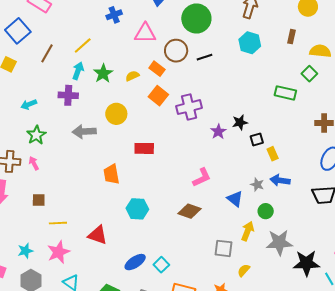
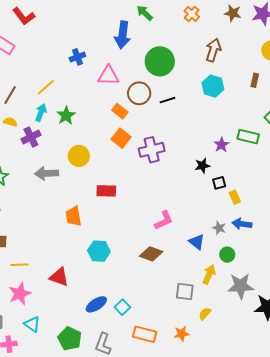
yellow semicircle: (132, 76) -> (10, 122), moved, turned 40
purple cross: (68, 95) -> (31, 137), turned -30
purple star: (218, 132) -> (221, 145), moved

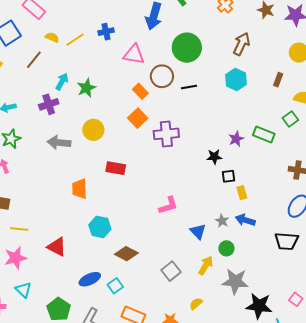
yellow line: (46, 87) -> (75, 40), moved
yellow semicircle: (10, 122) -> (52, 37), moved
brown diamond: (151, 254) -> (126, 254), moved
gray square: (185, 291) -> (171, 271), moved, turned 36

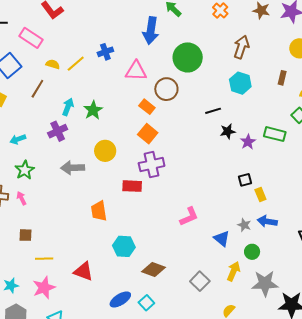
black line: (189, 87) -> (213, 111), moved
purple cross: (166, 134) -> (152, 165), moved
black star: (214, 157) -> (228, 131), moved

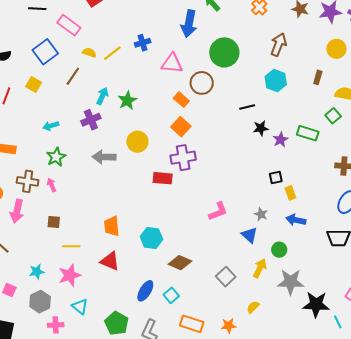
orange trapezoid: (99, 211) -> (112, 226), moved
gray star: (244, 225) -> (261, 214), moved
blue ellipse: (120, 299) -> (145, 291), turned -30

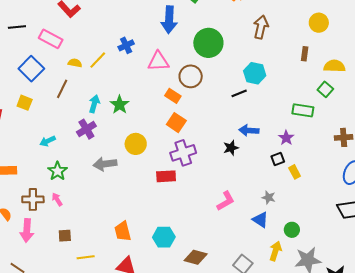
cyan hexagon: (276, 81) -> (255, 73), moved
black star: (261, 128) -> (231, 148), moved
purple star: (281, 140) -> (286, 138), moved
blue arrow: (296, 220) -> (249, 130), moved

